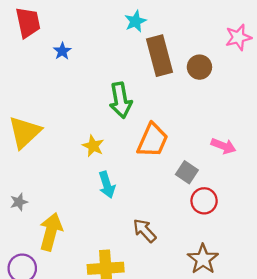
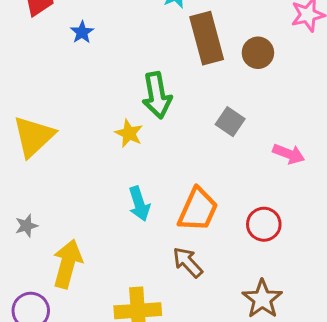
orange trapezoid: (153, 140) -> (198, 210), moved
yellow star: (93, 146) -> (129, 133), moved
gray square: (187, 172) -> (230, 122), moved

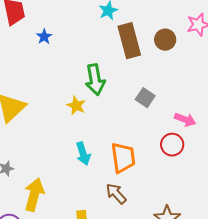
brown circle: (258, 53) -> (165, 40), moved
orange trapezoid: (198, 210) -> (123, 158), turned -32
red circle: (264, 224) -> (172, 145), moved

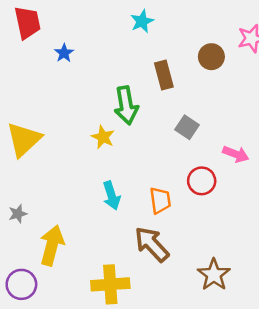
brown rectangle: (129, 41) -> (164, 75), moved, size x0.7
red circle: (172, 145) -> (202, 181), moved
orange trapezoid: (123, 158) -> (160, 200), size x0.7
brown arrow: (116, 194) -> (152, 244), size x1.4

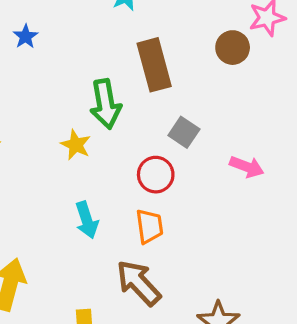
brown circle: (211, 57) -> (233, 48), moved
brown rectangle: (164, 75) -> (154, 65), size x1.4
red circle: (202, 181) -> (156, 175), moved

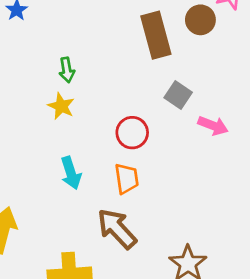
brown rectangle: (154, 65) -> (156, 35), moved
green arrow: (106, 104) -> (67, 70), moved, size x0.6
gray square: (184, 132) -> (178, 95), moved

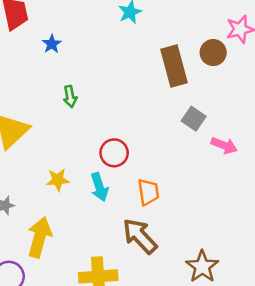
green arrow: (67, 70) -> (70, 97), moved
yellow star: (61, 106) -> (58, 180), moved, turned -30
red circle: (132, 133) -> (114, 153), moved

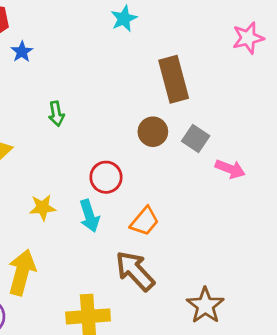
blue star: (52, 44) -> (22, 52), moved
brown circle: (213, 53) -> (153, 132), moved
orange trapezoid: (148, 192) -> (145, 221), turned 48

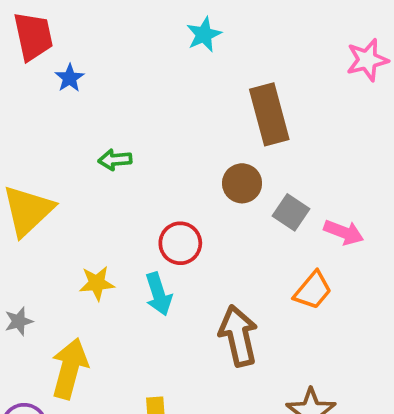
green arrow: (56, 114) -> (115, 160), turned 95
gray square: (196, 139) -> (291, 212), moved
orange trapezoid: (145, 221) -> (313, 290), moved
brown arrow: (135, 271) -> (238, 336), moved, turned 30

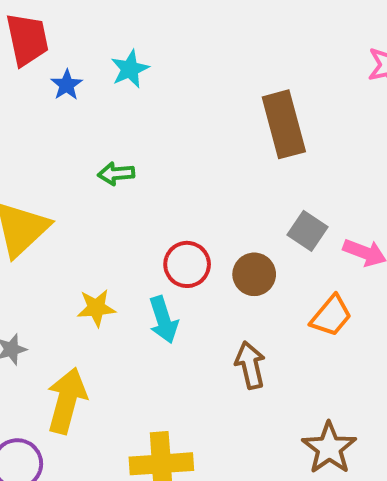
cyan star: (204, 34) -> (130, 69), moved
brown circle: (242, 183) -> (254, 274), moved
brown arrow: (238, 336) -> (250, 365), size x0.7

